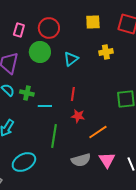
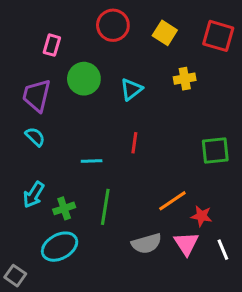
yellow square: (93, 22) -> (165, 33), turned 35
red circle: (49, 28) -> (113, 25), moved
green cross: (27, 93) -> (64, 208), moved, turned -32
red star: (78, 116) -> (201, 216), moved

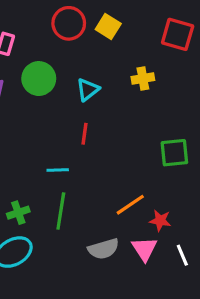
yellow square: (165, 33) -> (108, 26), moved
red line: (134, 143) -> (85, 134), moved
cyan line: (92, 161) -> (58, 170), moved

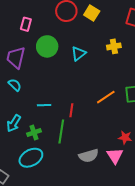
red line: (85, 134) -> (71, 110), moved
cyan line: (58, 170) -> (44, 105), moved
orange line: (130, 205) -> (106, 97), moved

